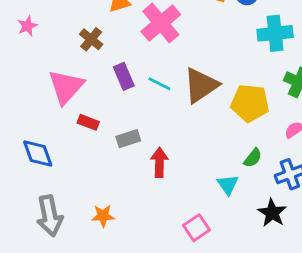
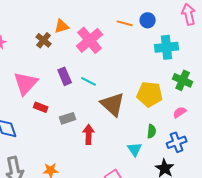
brown cross: (91, 39) -> (44, 40), moved
brown triangle: (201, 85) -> (113, 104), moved, turned -44
green semicircle: (253, 158) -> (152, 131), turned -32

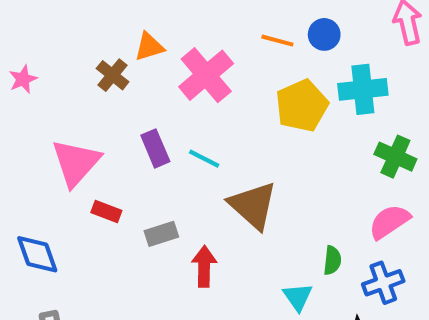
yellow pentagon: (150, 94) -> (302, 106), moved, turned -30
pink semicircle: (180, 112) -> (389, 222), size x1.5

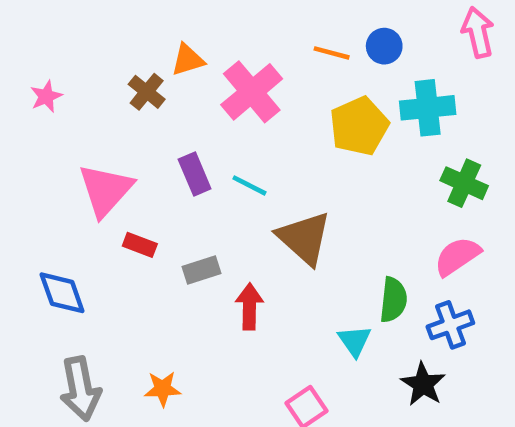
green semicircle: (332, 260) -> (393, 300), size x1.4

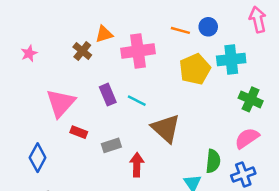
pink cross: (252, 92) -> (138, 51), turned 32
blue diamond: (62, 293) -> (38, 158), turned 48

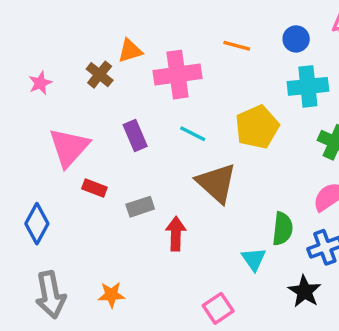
blue circle: (208, 27) -> (296, 39), moved
pink star: (29, 53) -> (40, 83), moved
yellow pentagon: (195, 69) -> (257, 127), moved
cyan line: (137, 101) -> (193, 134), moved

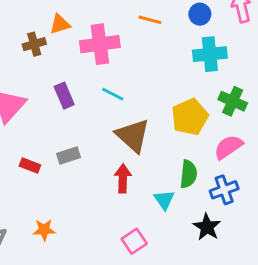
brown cross: (100, 75) -> (34, 44), turned 35
yellow pentagon: (257, 127) -> (190, 117), moved
red rectangle: (94, 188) -> (30, 166), moved
red arrow: (176, 234) -> (123, 178), moved

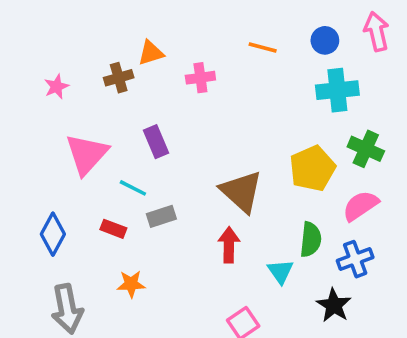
pink cross: (100, 44) -> (200, 78), size x0.6
cyan line: (113, 94) -> (133, 188), moved
orange star: (44, 230) -> (131, 284), moved

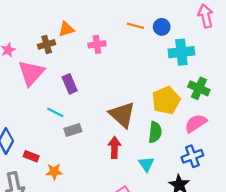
blue circle: (325, 40) -> (162, 27), moved
pink triangle: (87, 154) -> (31, 73), moved
red rectangle: (113, 229) -> (31, 156), moved
green semicircle: (311, 239) -> (155, 132), moved

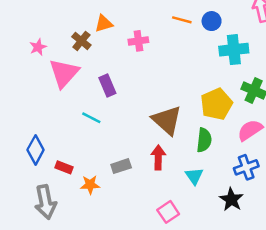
brown cross: (47, 44) -> (81, 41), turned -35
gray rectangle: (73, 130) -> (121, 166), moved

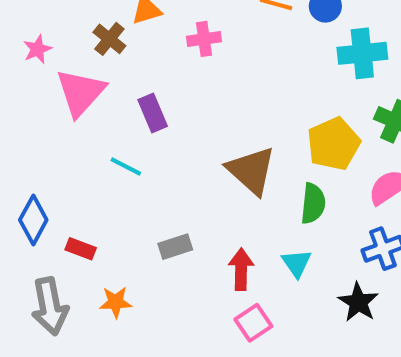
red arrow: (158, 157) -> (241, 269), moved
orange star: (90, 185) -> (116, 302), moved

